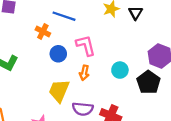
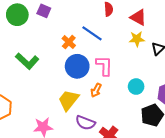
blue circle: (58, 54) -> (77, 66), size x1.5
cyan circle: (120, 70) -> (136, 87), moved

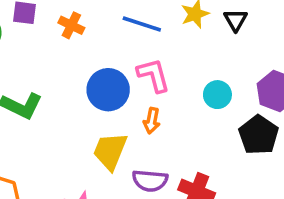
blue line: (92, 33) -> (142, 24), moved
orange cross: (69, 42) -> (71, 25), moved

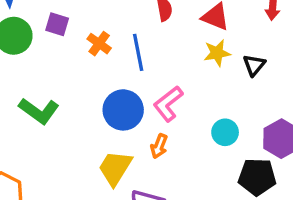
blue line: (142, 24) -> (138, 52), moved, turned 51
pink L-shape: (153, 75) -> (168, 104), turned -123
black pentagon: (259, 135) -> (257, 177), turned 30

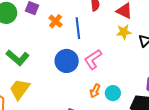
cyan circle: (225, 132) -> (113, 93), moved
orange arrow: (159, 146) -> (95, 91), moved
yellow trapezoid: (115, 168) -> (20, 89), moved

